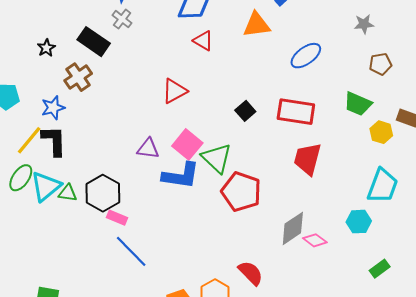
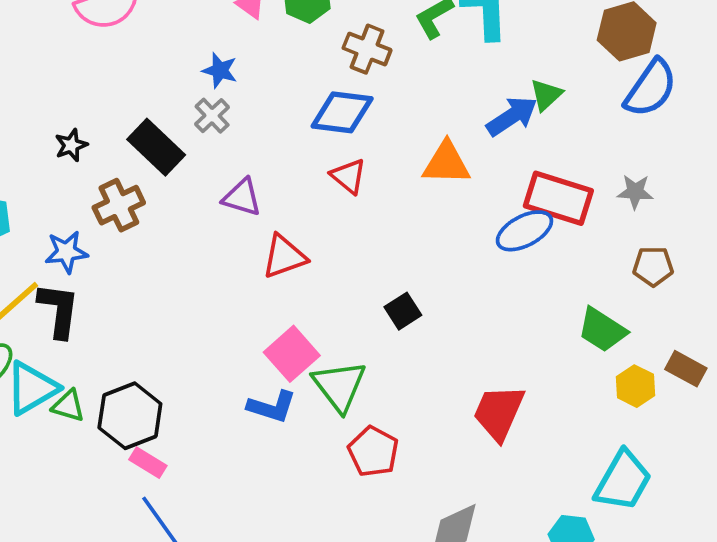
red rectangle: (296, 112) -> (558, 198), moved
purple triangle: (148, 149) -> (242, 197), moved
blue L-shape: (181, 176) -> (272, 407), size x0.7
red pentagon: (241, 192) -> (373, 452), size x0.7

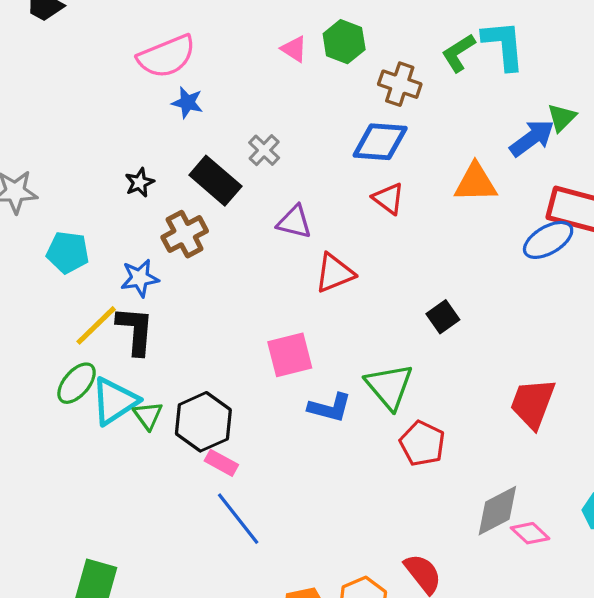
blue star: (220, 70) -> (187, 103), moved
pink square: (292, 354) -> (290, 355), moved, turned 30
green triangle: (68, 406) -> (148, 415), turned 40

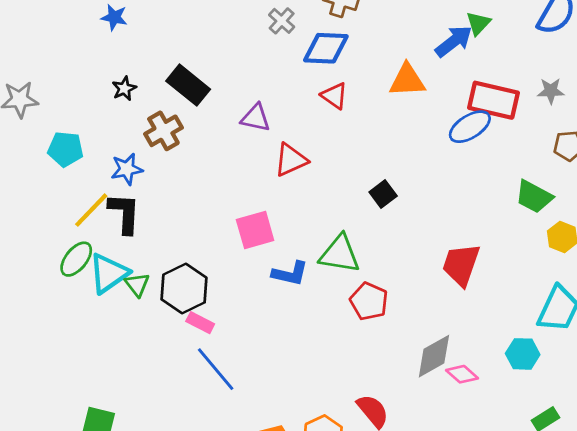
blue star: (187, 103) -> (114, 17), moved
gray cross: (264, 150) -> (282, 21), moved
green triangle: (389, 386) -> (340, 254), turned -39

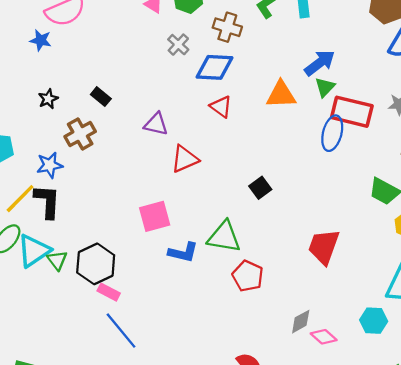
green triangle: (478, 23) -> (325, 87), moved
black rectangle: (188, 85) -> (101, 97), size x0.6
blue ellipse: (470, 127) -> (332, 133), turned -44
gray diamond: (434, 356) -> (301, 322), size x0.7

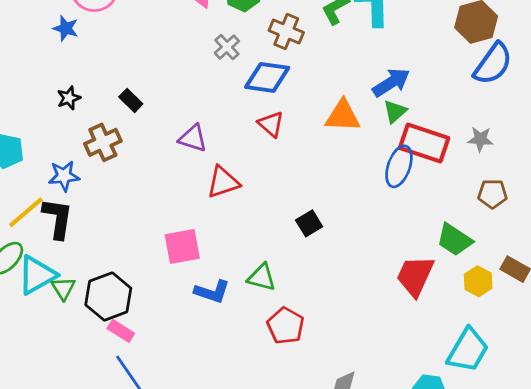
green triangle: (224, 237) -> (262, 277), size x0.7
red trapezoid: (324, 247) -> (415, 276), moved

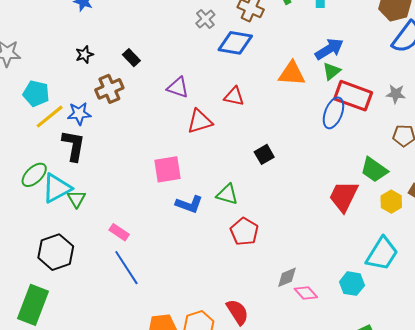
red triangle: (271, 124) -> (234, 96), moved, turned -30
yellow line: (26, 212) -> (50, 117), moved
black hexagon: (108, 296) -> (56, 252), moved

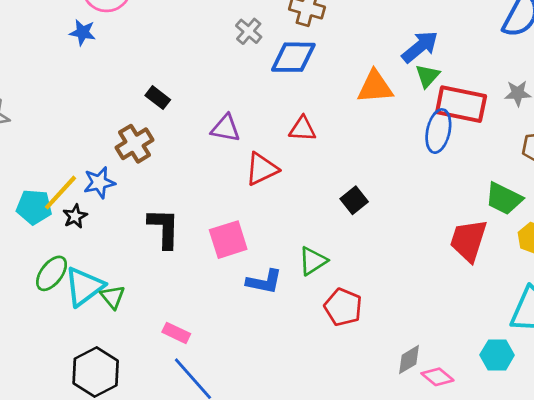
black star: (84, 55) -> (75, 216), moved
cyan pentagon: (36, 94) -> (34, 207), moved
black L-shape: (73, 146) -> (164, 228), moved
green triangle: (227, 194) -> (313, 261), turned -40

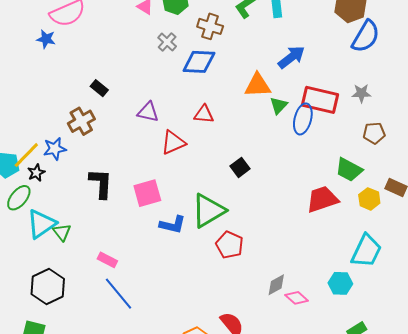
green triangle: (427, 76) -> (279, 106), moved
red trapezoid: (468, 240) -> (322, 199), turned 52
green triangle: (313, 261) -> (208, 211), size x1.6
green ellipse: (52, 273) -> (19, 198), moved

